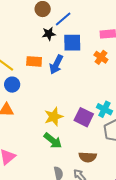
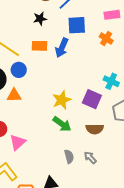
black star: (49, 34) -> (40, 19), moved
cyan cross: (104, 109) -> (111, 81), moved
brown semicircle: (88, 157) -> (95, 129), moved

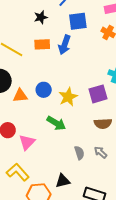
blue circle: (19, 70) -> (44, 90), moved
purple square: (92, 99) -> (98, 94), turned -36
green arrow: (62, 124) -> (56, 123), moved

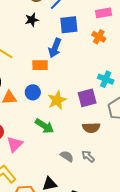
orange rectangle: (42, 44) -> (40, 65), moved
gray semicircle: (79, 153) -> (67, 156), turned -40

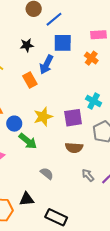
black star: (32, 20) -> (27, 45), moved
orange rectangle: (40, 65) -> (30, 80), turned 56
blue circle: (33, 92) -> (14, 124), moved
gray arrow: (88, 156) -> (88, 175), moved

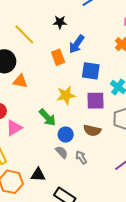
blue square: (63, 43) -> (91, 71), moved
blue circle: (14, 124) -> (66, 135), moved
gray arrow: (88, 175) -> (81, 157), moved

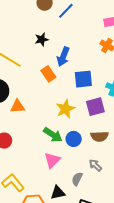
pink triangle: (14, 128) -> (52, 160), moved
blue circle: (66, 135) -> (74, 139), moved
gray semicircle: (62, 152) -> (77, 179), moved, turned -96

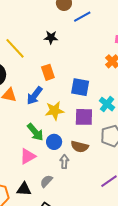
blue arrow: (63, 57) -> (34, 96), moved
gray arrow: (95, 165) -> (64, 162), moved, turned 32

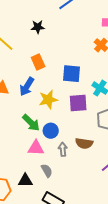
brown semicircle: (80, 147) -> (84, 143), moved
pink triangle: (28, 156) -> (36, 148), moved, turned 36
gray semicircle: (46, 181) -> (47, 171), turned 112

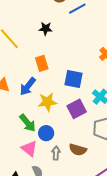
purple square: (78, 103) -> (77, 109), turned -30
pink triangle: (36, 148) -> (29, 149), turned 30

